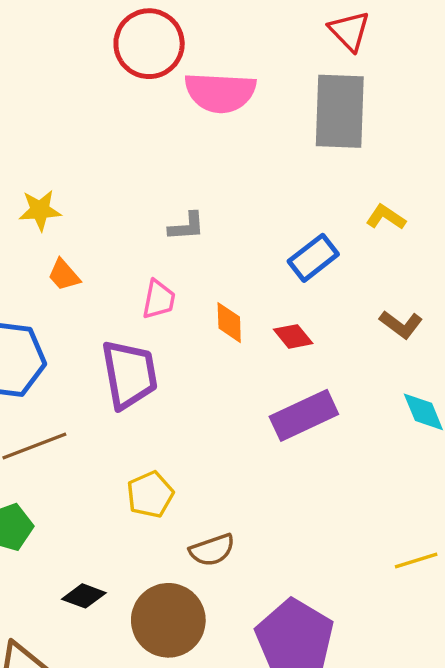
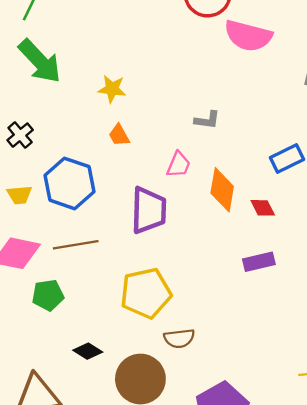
orange diamond: (229, 323) -> (222, 190), size x1.5
purple rectangle: (304, 415) -> (259, 262), size x0.7
yellow pentagon: (150, 495) -> (146, 293), size x1.6

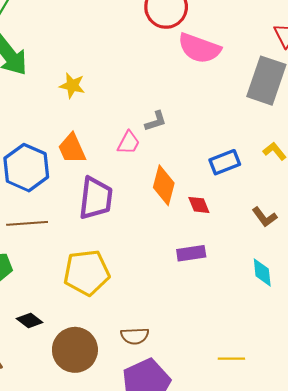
gray L-shape: (207, 120) -> (156, 121), turned -30
orange trapezoid: (119, 135) -> (72, 149), moved, size x1.5
pink trapezoid: (179, 165) -> (129, 143), moved
brown semicircle: (179, 338) -> (135, 336), moved

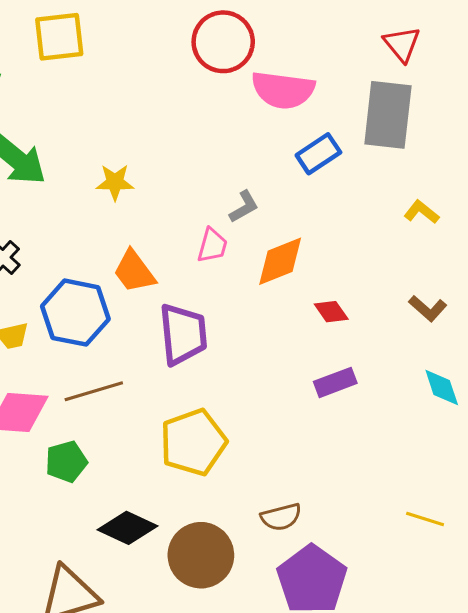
blue rectangle: (225, 162) -> (318, 154), moved
orange diamond: (164, 185) -> (280, 261), moved, turned 66
black diamond: (30, 320) -> (128, 528), size x1.5
yellow line: (231, 359) -> (425, 519), turned 30

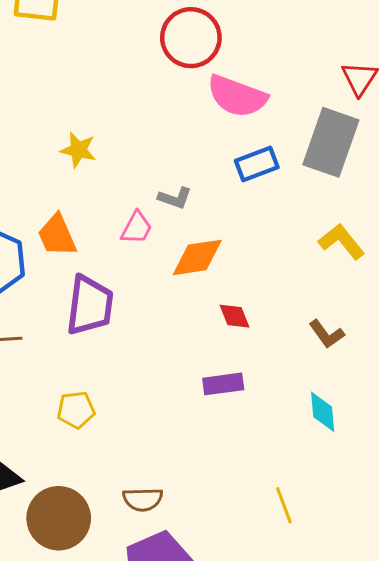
yellow star: (115, 182) -> (78, 150), moved
gray L-shape: (244, 207) -> (175, 198), turned 36
yellow L-shape: (422, 212) -> (342, 242), size x1.4
yellow pentagon: (193, 442) -> (76, 410), size x0.6
yellow line: (425, 519) -> (284, 505), moved, turned 39

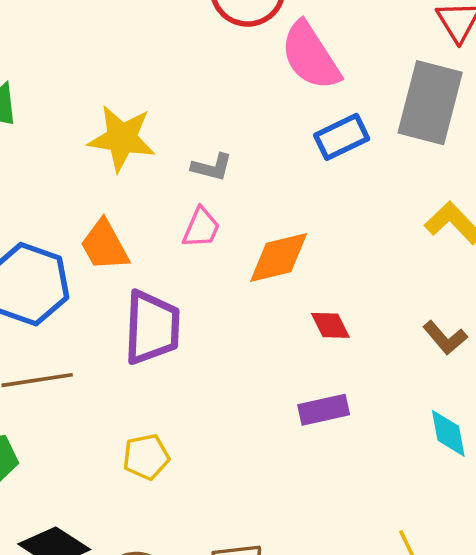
pink semicircle: (237, 96) -> (310, 56), turned 42
yellow star: (78, 150) -> (122, 138), size x1.5
gray L-shape: (175, 198) -> (212, 167), moved

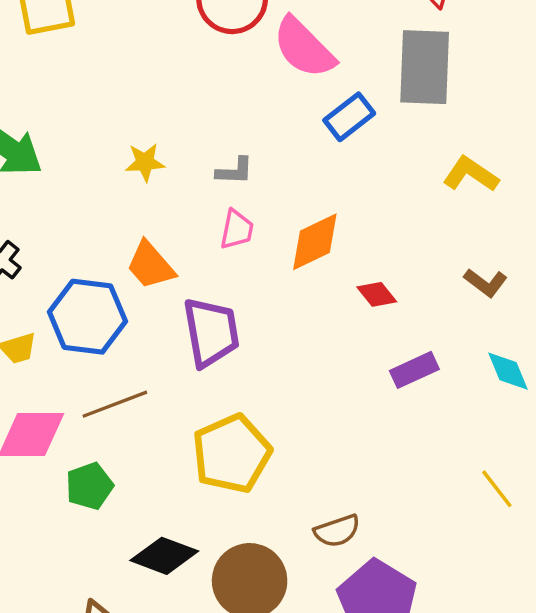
yellow star: (122, 138) -> (145, 162), size x0.6
purple rectangle: (324, 410) -> (414, 370), moved
yellow pentagon: (146, 457) -> (232, 454), size x1.8

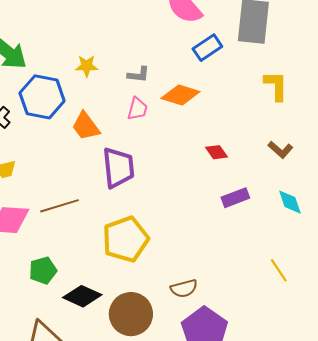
yellow L-shape: (471, 174) -> (276, 86), turned 52
orange diamond: (315, 242) -> (180, 95), moved, turned 39
blue hexagon: (87, 317) -> (42, 97), moved
green pentagon: (89, 486) -> (43, 270), moved

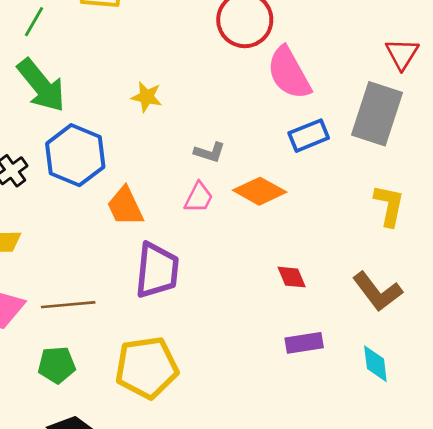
yellow star: (87, 66) -> (147, 97), moved
brown L-shape: (280, 150) -> (377, 292), size x1.5
green pentagon: (43, 270) -> (57, 365), moved

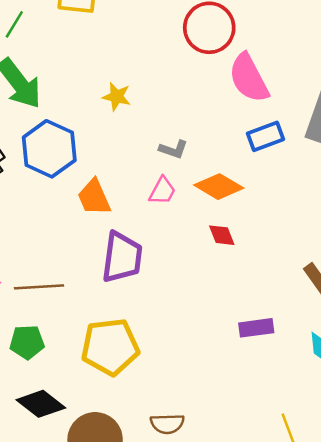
red diamond: (292, 277) -> (222, 235), moved

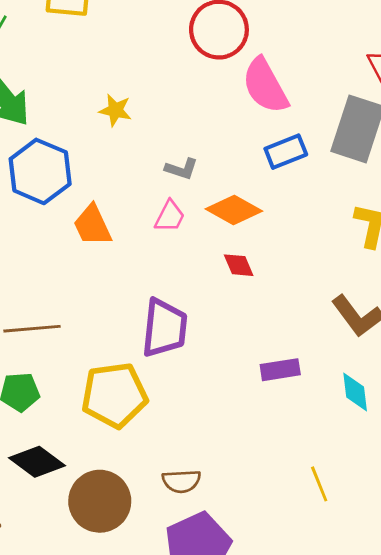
purple trapezoid: (122, 257) -> (165, 328), moved

